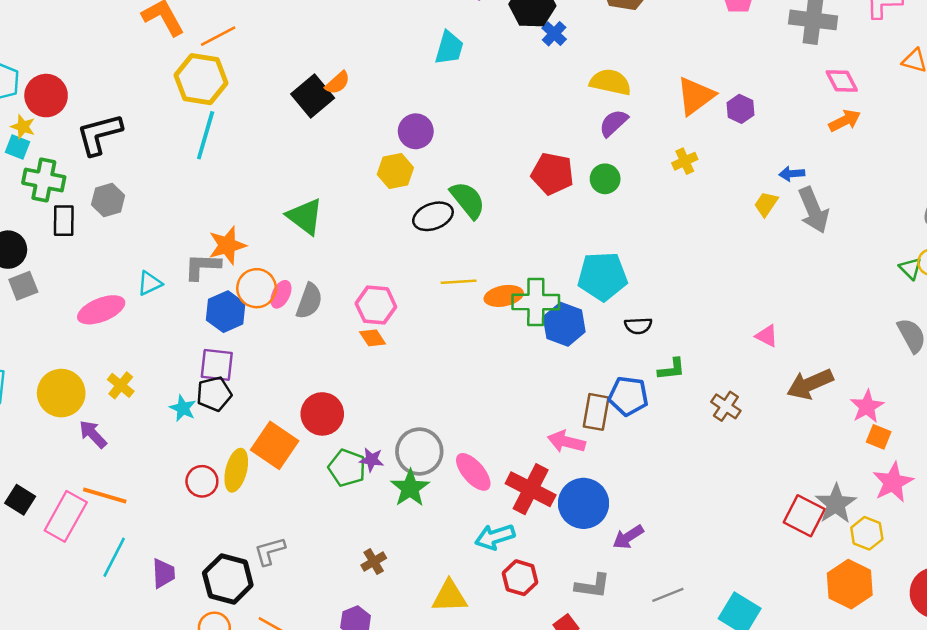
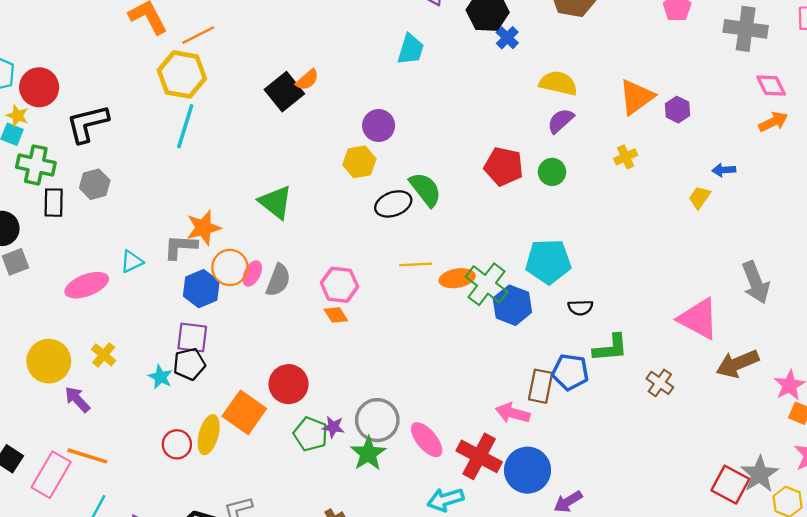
gray arrow: (814, 210) -> (756, 282), moved
green cross: (536, 302) -> (487, 284), turned 36
pink triangle: (767, 336) -> (698, 319), size x2.0
green L-shape: (672, 369) -> (610, 348), size x1.4

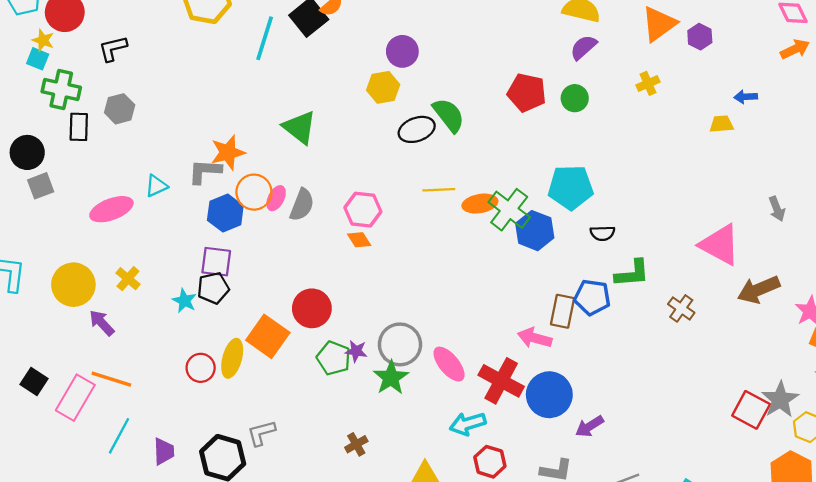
black L-shape: (88, 124) -> (113, 48), size x0.7
cyan line: (185, 126) -> (265, 38), moved
yellow trapezoid: (700, 197) -> (721, 124), turned 50
gray arrow: (756, 282) -> (777, 209), size x0.6

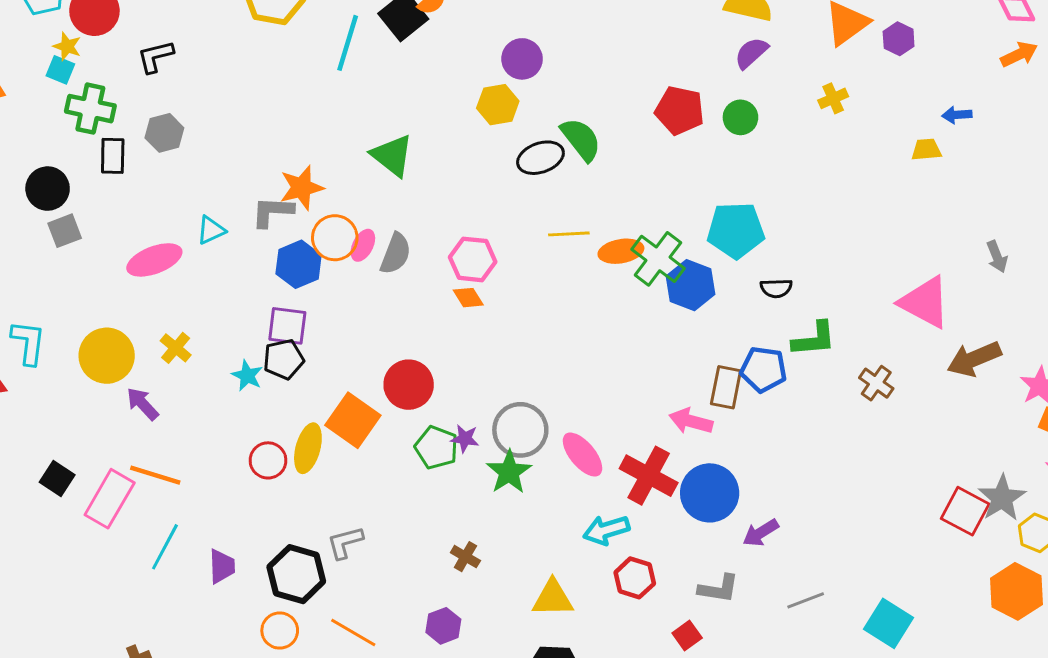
brown cross: (356, 444) -> (465, 557), turned -30

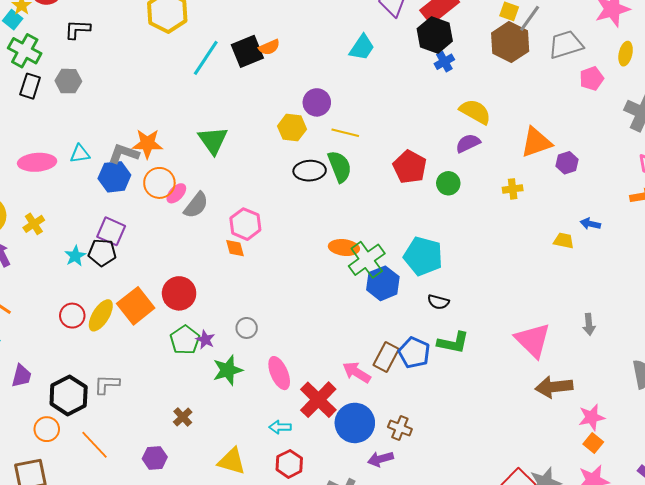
yellow line: (569, 234) -> (345, 133), moved
blue hexagon: (299, 264) -> (114, 177), moved
brown cross: (876, 383) -> (400, 428), moved, turned -30
gray circle: (520, 430) -> (247, 328), moved, size x0.6
cyan arrow: (606, 530) -> (280, 427), size x0.7

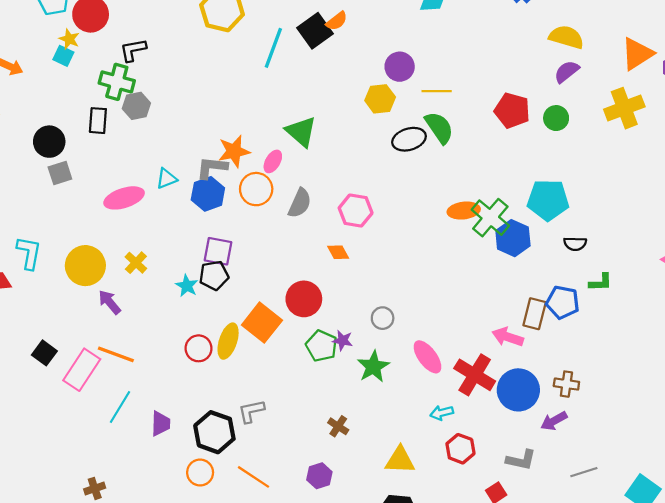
green cross: (25, 51) -> (117, 82), moved
yellow cross: (513, 189) -> (624, 108), size x1.8
pink ellipse: (176, 193) -> (273, 161), moved
orange diamond: (235, 248) -> (338, 252), moved
green L-shape: (453, 343) -> (601, 282), size x0.7

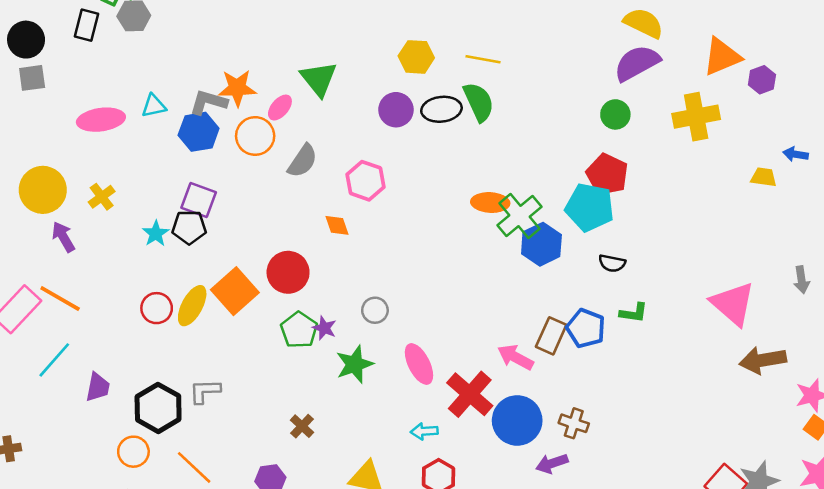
purple circle: (400, 67) -> (396, 110), moved
purple semicircle: (567, 72) -> (637, 63), size x1.5
red pentagon: (512, 111) -> (607, 174), moved

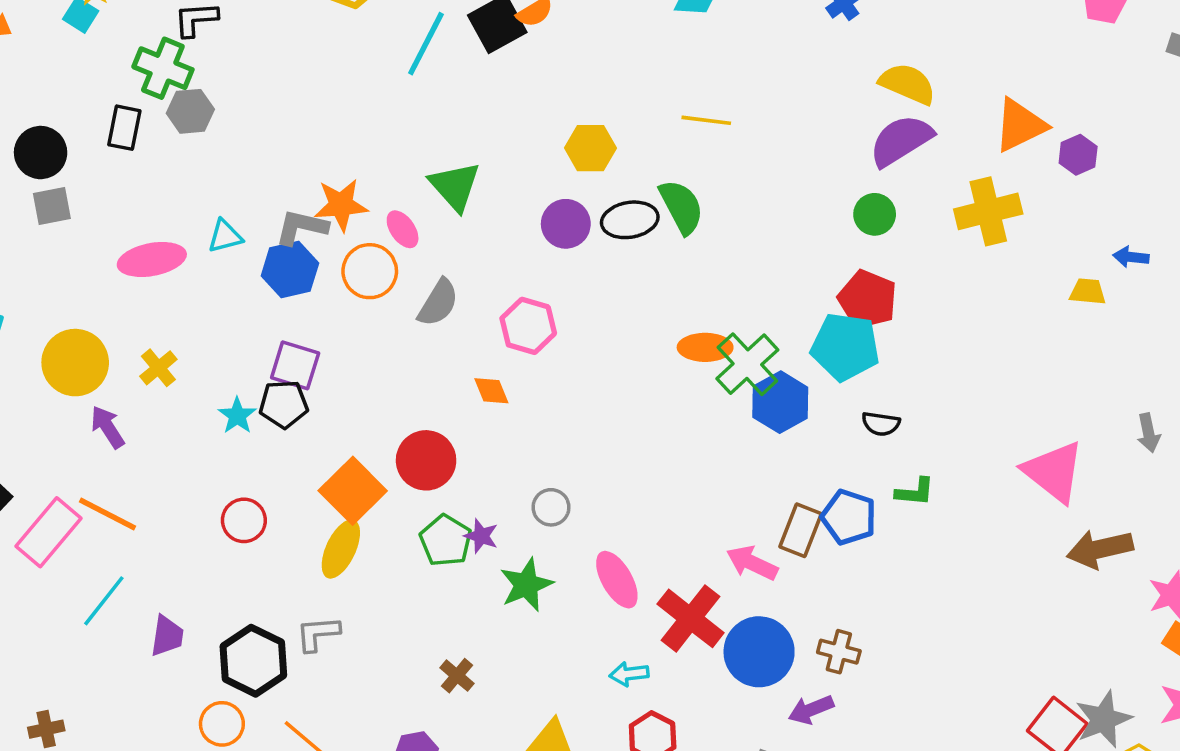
yellow line: (483, 59) -> (706, 120), moved
pink ellipse: (280, 108) -> (403, 229), turned -72
yellow ellipse: (192, 306) -> (341, 549), moved

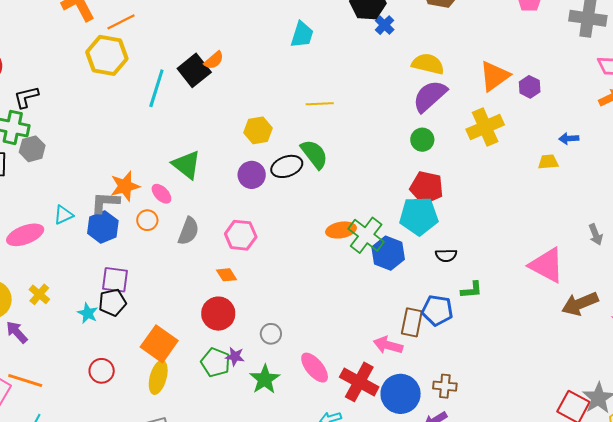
orange circle: (370, 271) -> (147, 220), size x0.7
red circle: (426, 460) -> (218, 314), moved

